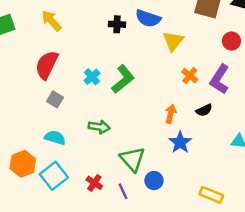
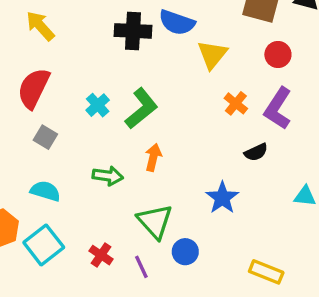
black cross: (117, 24) -> (133, 31), size x1.5
red circle: (231, 41) -> (278, 55), moved
orange arrow: (171, 114) -> (153, 157), moved

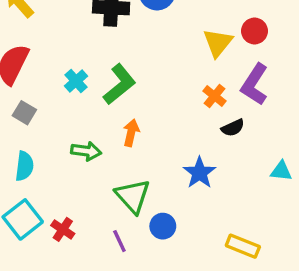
yellow triangle: (212, 55) -> (218, 43), moved
orange cross: (236, 103) -> (214, 96), moved
cyan semicircle: (45, 191) -> (24, 166), turned 80
red cross: (101, 255) -> (63, 229), moved

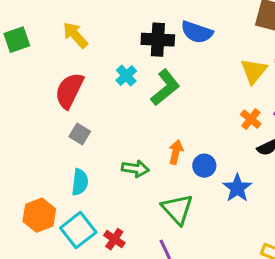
cyan cross: (76, 81) -> (126, 76), moved
green L-shape: (119, 84) -> (165, 88), moved
blue circle: (163, 226) -> (204, 166), moved

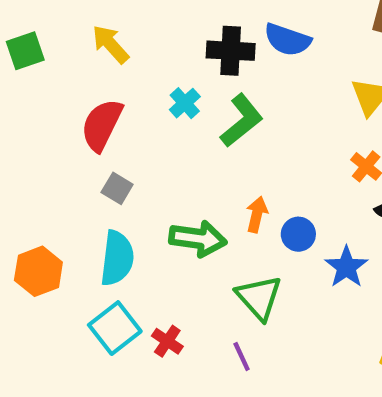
green arrow: (135, 169) -> (198, 239), size x1.4
cyan semicircle: (80, 182) -> (117, 258), size x1.4
orange hexagon: (39, 215) -> (38, 271), moved

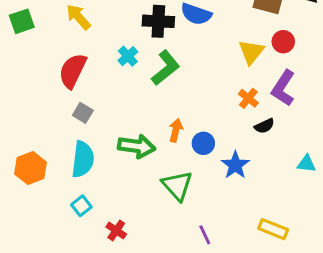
cyan square: (115, 328) -> (81, 206), size x0.6
red cross: (167, 341) -> (116, 230), moved
purple line: (242, 356) -> (205, 235), moved

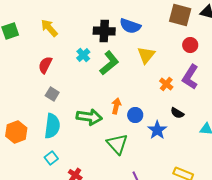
yellow triangle: (251, 52) -> (146, 55), moved
red semicircle: (73, 71) -> (45, 65), size x0.7
black semicircle: (264, 126) -> (177, 113), moved, turned 56

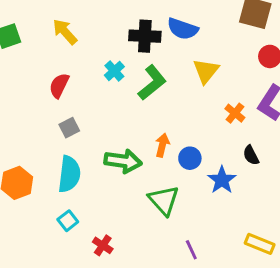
gray square: (52, 94) -> (69, 128), turned 32
black semicircle: (177, 113) -> (251, 155), turned 32

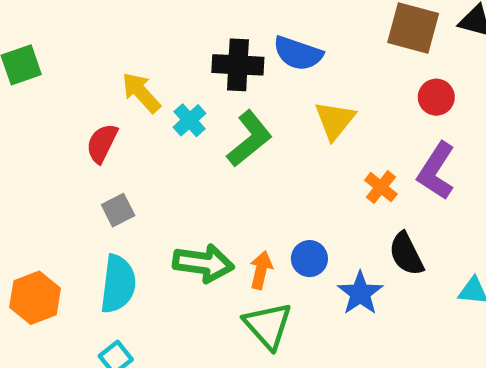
yellow arrow: (65, 32) -> (141, 93), moved
orange arrow: (162, 145) -> (261, 270), moved
black semicircle: (251, 155) -> (406, 254), size x1.4

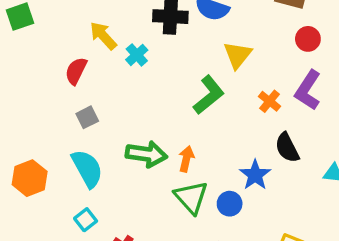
green L-shape: (249, 139) -> (209, 95), moved
blue circle: (309, 259) -> (230, 204), moved
cyan semicircle: (118, 284) -> (87, 168), turned -36

